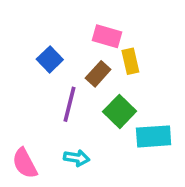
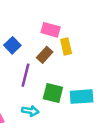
green square: (120, 111) -> (53, 93), moved, turned -30

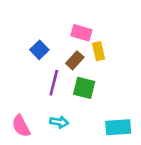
green square: (53, 93) -> (84, 88), moved
cyan rectangle: (82, 97) -> (118, 127), moved

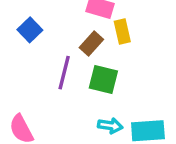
blue square: (39, 50) -> (30, 30), moved
cyan arrow: (59, 122) -> (110, 126), moved

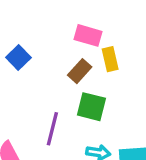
purple line: (64, 73) -> (52, 129), moved

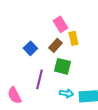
pink rectangle: (88, 35) -> (60, 24), turned 42
blue square: (18, 57) -> (30, 48), moved

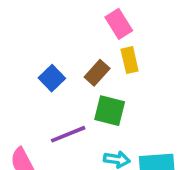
pink rectangle: (60, 24) -> (119, 24), moved
purple line: (39, 79) -> (68, 134), turned 54

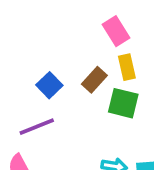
green square: (110, 111) -> (123, 103), moved
purple line: (68, 134) -> (37, 127), moved

